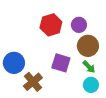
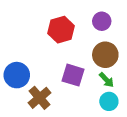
purple circle: (79, 25) -> (102, 21), moved

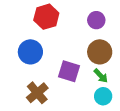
red hexagon: (61, 30) -> (46, 17), moved
blue circle: (17, 75) -> (30, 52), moved

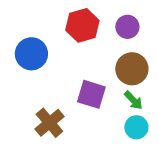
red hexagon: (46, 17) -> (82, 25), moved
blue circle: (30, 52) -> (31, 54), moved

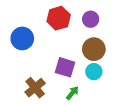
green arrow: (133, 100) -> (72, 93), moved, turned -96
cyan circle: (136, 127) -> (94, 72), moved

